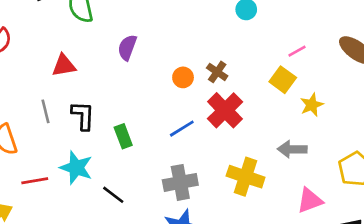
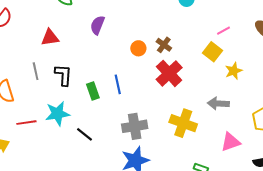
blue line: (182, 129) -> (118, 84), moved, turned -72
cyan star: (76, 168) -> (58, 114), turned -30

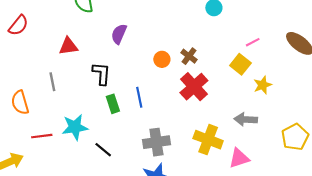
black L-shape: (63, 75) -> (101, 74), moved
pink triangle: (231, 142) -> (239, 158), moved

